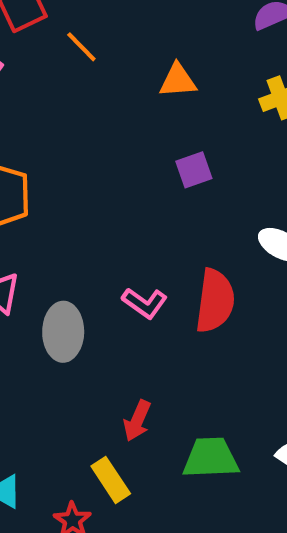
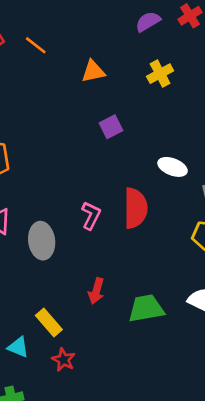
orange line: (81, 47) -> (36, 45), moved
pink L-shape: (145, 303) -> (91, 215), turned -92
yellow rectangle: (111, 480) -> (49, 323), moved

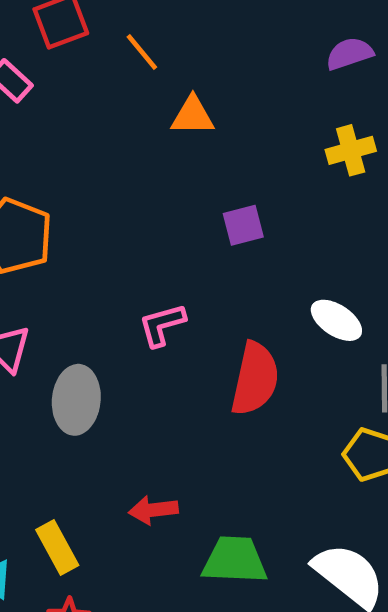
orange triangle: (93, 71) -> (193, 116), moved
pink L-shape: (91, 215) -> (162, 325), moved, turned -144
red arrow: (96, 291) -> (153, 510), turned 55

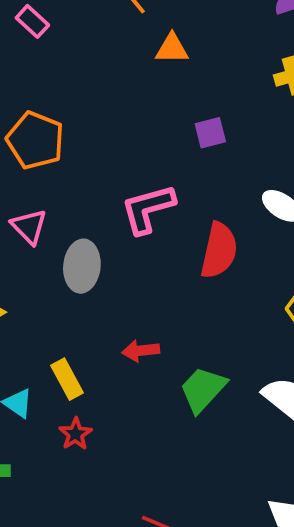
pink L-shape: (162, 325) -> (148, 209), size x1.5
green trapezoid: (235, 560) -> (203, 389), turned -50

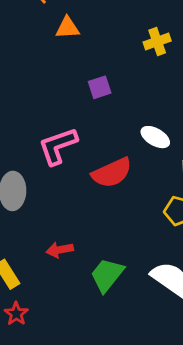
red semicircle: (219, 250) -> (112, 173), turned 57

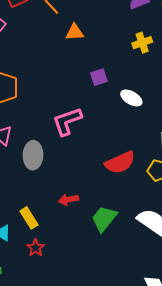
white ellipse: (155, 137) -> (131, 98), moved
red semicircle: (112, 173) -> (120, 162), moved

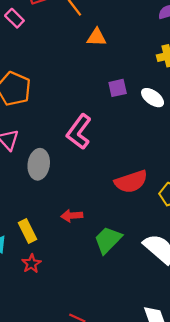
white ellipse: (131, 98) -> (153, 98), moved
pink L-shape: (67, 121) -> (79, 132), turned -40

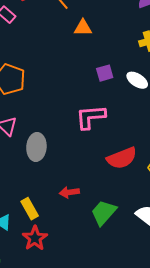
pink L-shape: (79, 132) -> (91, 117), moved, turned 52
red star: (31, 264) -> (35, 238), size x1.4

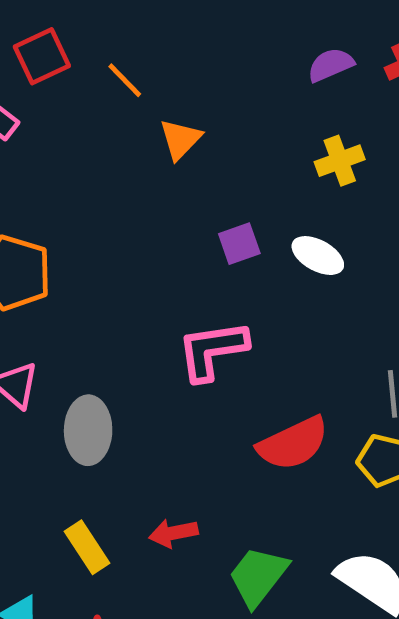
orange triangle: (83, 28) -> (180, 139), turned -42
yellow rectangle: (30, 209) -> (87, 547), moved

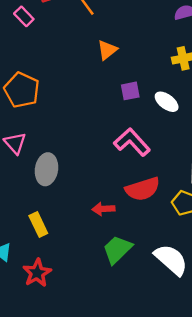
orange triangle: (180, 139) -> (107, 50), moved
pink L-shape: (212, 350) -> (132, 142), moved, turned 48
red arrow: (173, 533) -> (103, 209), moved

